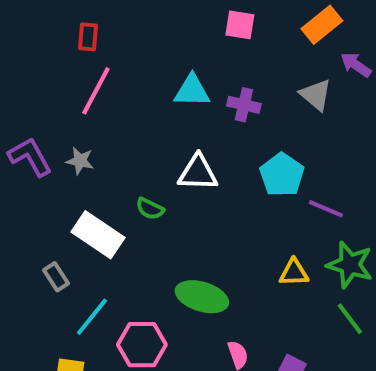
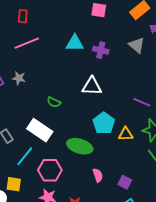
pink line: (96, 91) -> (27, 43), turned 40
white triangle: (198, 173) -> (92, 86), moved
cyan pentagon: (282, 175) -> (104, 123), moved
white rectangle: (98, 235) -> (40, 130), moved

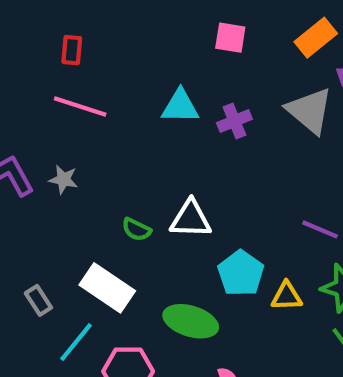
pink line: (27, 43) -> (80, 106), turned 40
gray triangle: (137, 45) -> (310, 111), size x1.4
purple cross: (101, 50) -> (234, 121), turned -35
white triangle: (92, 86) -> (191, 219), moved

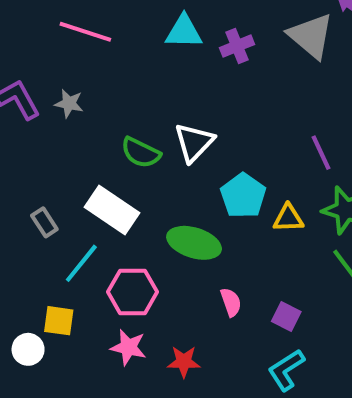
white triangle: (191, 219) -> (194, 142), turned -48
green semicircle: (136, 229) -> (141, 153), size x1.4
purple line: (320, 229) -> (321, 153), turned 42

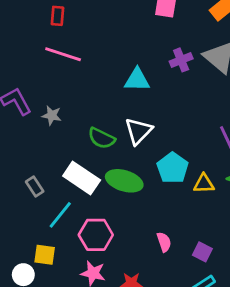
cyan triangle: (184, 32) -> (137, 80), moved
purple cross: (237, 46) -> (181, 60), moved
gray star: (69, 103) -> (52, 115), moved
green ellipse: (194, 243) -> (124, 181), moved

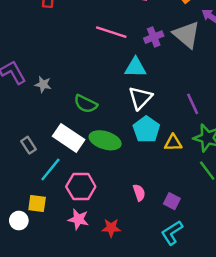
pink line: (63, 54) -> (111, 32), moved
cyan triangle: (137, 80) -> (135, 67), moved
white triangle: (138, 131) -> (140, 98), moved

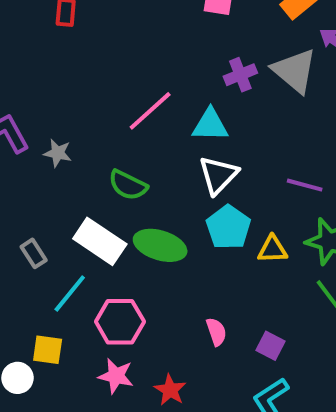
pink line: (111, 32) -> (150, 111), moved, turned -60
purple line: (193, 104) -> (305, 185), turned -50
red star: (111, 228) -> (170, 390), turned 30

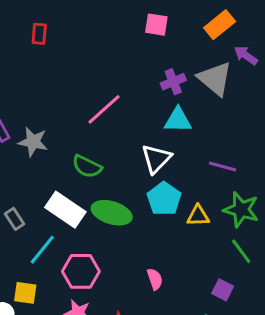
cyan triangle: (210, 125) -> (178, 120), moved
gray star: (58, 153) -> (33, 142), size x1.4
purple square: (271, 346) -> (223, 290), moved

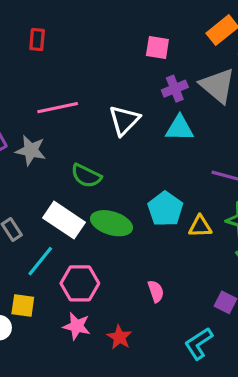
pink square: (156, 25) -> (157, 47), moved
pink line: (104, 109) -> (58, 108), moved, turned 30
white triangle: (156, 159) -> (124, 120), moved

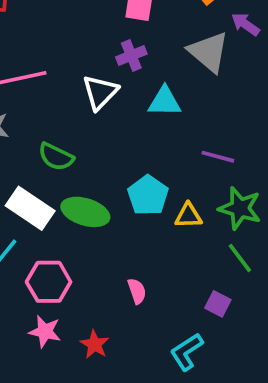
purple cross: (175, 89) -> (131, 56), moved

